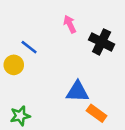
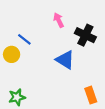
blue triangle: (77, 92) -> (65, 60), moved, turned 30
orange rectangle: (97, 113) -> (91, 95), moved, turned 35

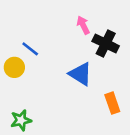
pink arrow: (59, 20) -> (83, 25), moved
orange rectangle: (91, 95) -> (112, 103), moved

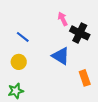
yellow circle: (14, 67) -> (19, 62), moved

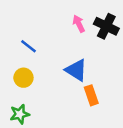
black cross: (80, 33) -> (106, 26), moved
orange rectangle: (85, 78) -> (91, 95), moved

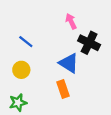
black cross: (106, 26) -> (89, 43), moved
orange rectangle: (91, 95) -> (63, 89), moved

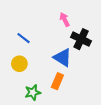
orange rectangle: (63, 89) -> (57, 81), turned 42
green star: (18, 103) -> (33, 92), moved

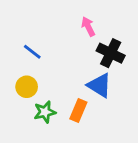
blue triangle: (63, 58) -> (99, 85), moved
green star: (33, 92) -> (45, 112), moved

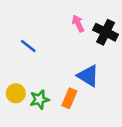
black cross: (111, 53) -> (106, 32), moved
yellow circle: (27, 87) -> (16, 93), moved

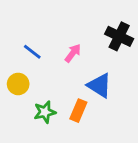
pink arrow: (78, 24) -> (73, 53), moved, turned 63
yellow circle: (16, 93) -> (18, 84), moved

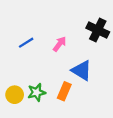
blue line: (32, 52) -> (26, 43), turned -70
yellow circle: (18, 84) -> (15, 95), moved

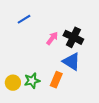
black cross: (98, 30) -> (73, 37), moved
blue line: (26, 43) -> (24, 19), moved

